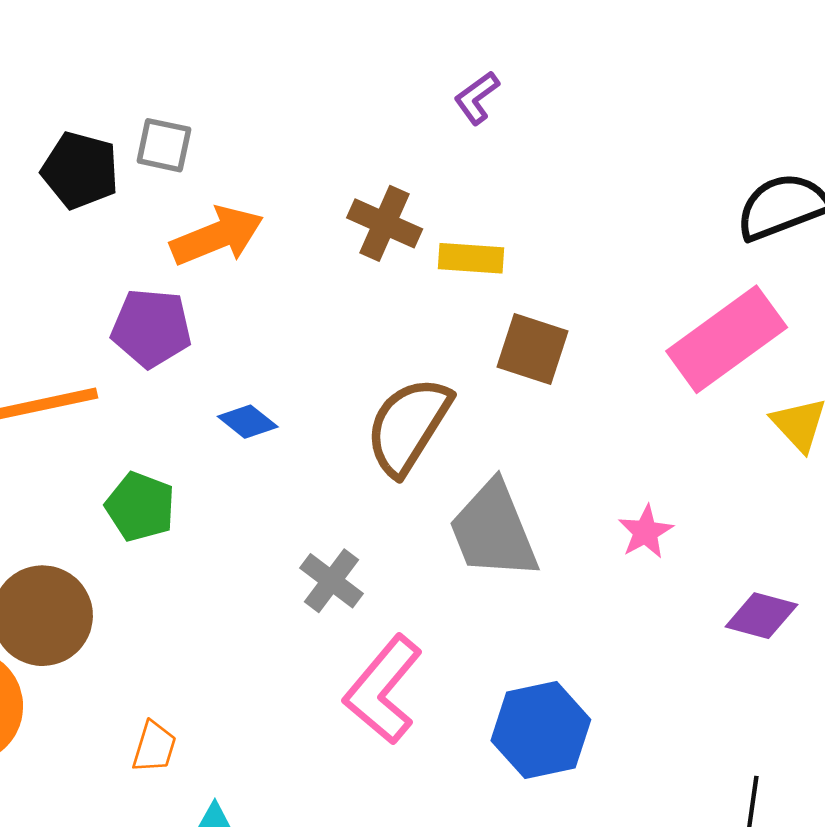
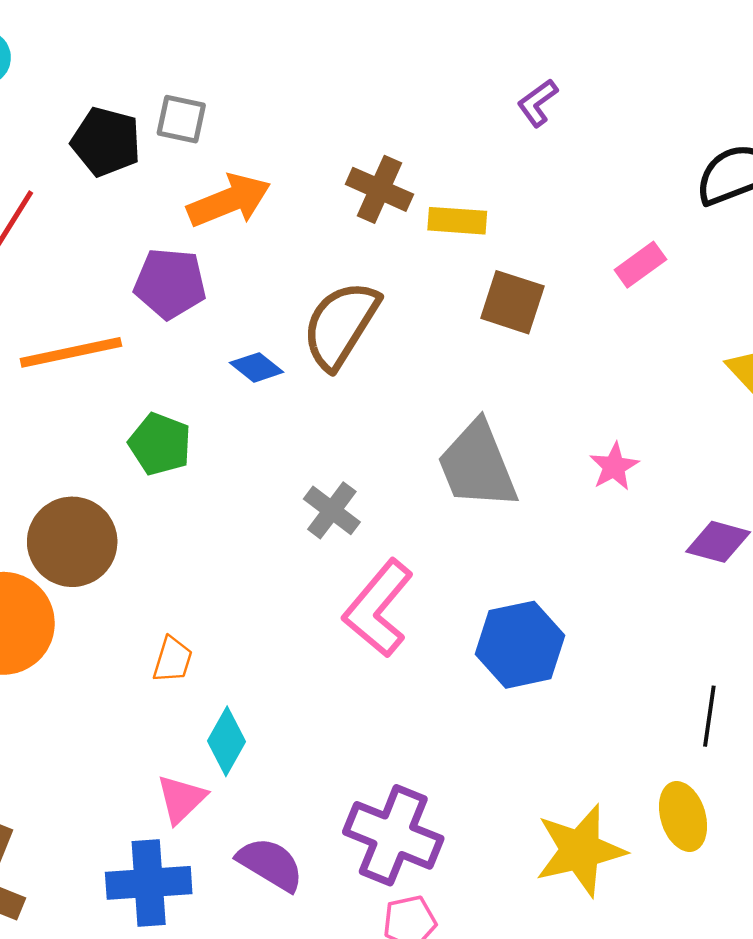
purple L-shape: (477, 98) -> (538, 103), moved
pink rectangle: (727, 339) -> (640, 265), moved, size x0.5
brown semicircle: (408, 426) -> (341, 325), moved

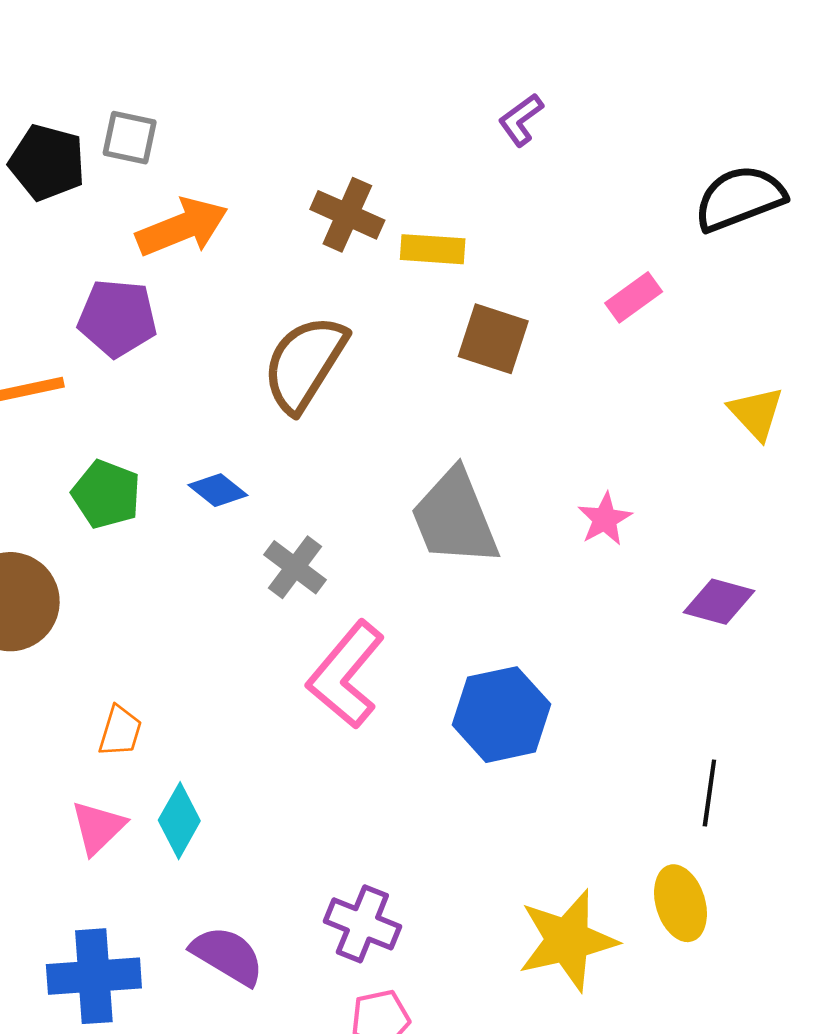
blue diamond: (257, 367) -> (218, 490), moved
pink triangle: (181, 799) -> (98, 827), moved
purple cross: (393, 835) -> (362, 924), size x0.7

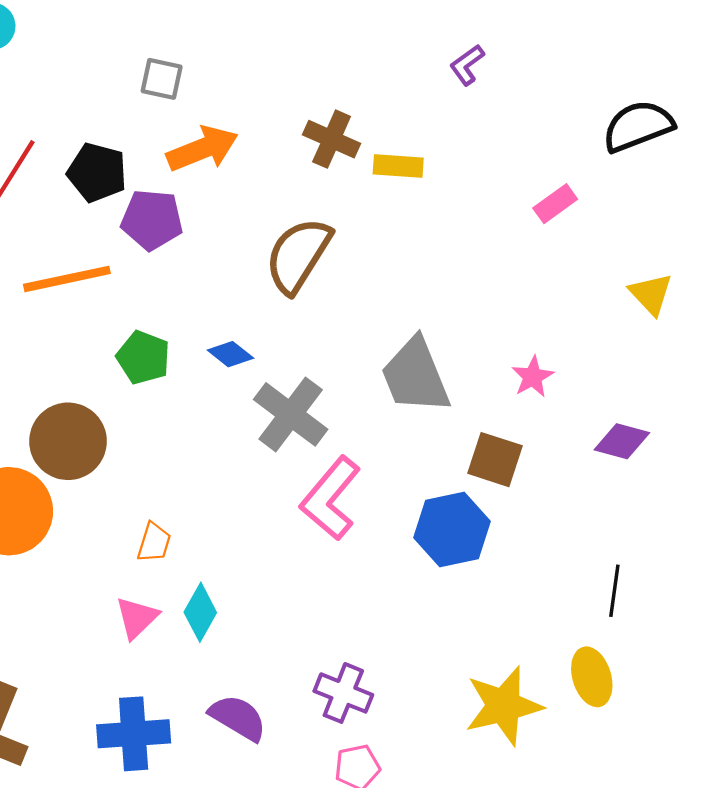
black pentagon: (47, 162) -> (97, 172), moved
brown square: (493, 339) -> (495, 460), moved
gray cross: (295, 567) -> (291, 414), size x1.5

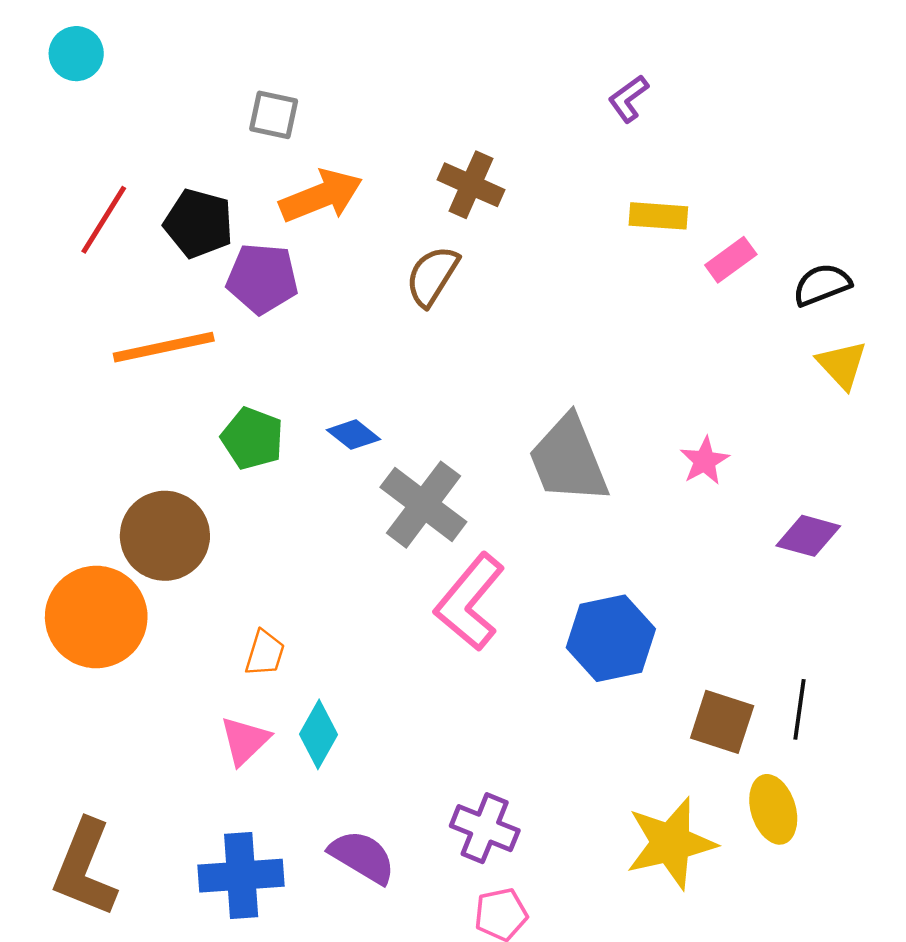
black semicircle: (638, 126) -> (822, 285), moved, size x0.7
yellow rectangle: (398, 166) -> (658, 216), moved
brown semicircle: (298, 255) -> (432, 276), moved, size x0.7
brown square: (495, 460) -> (722, 722), moved

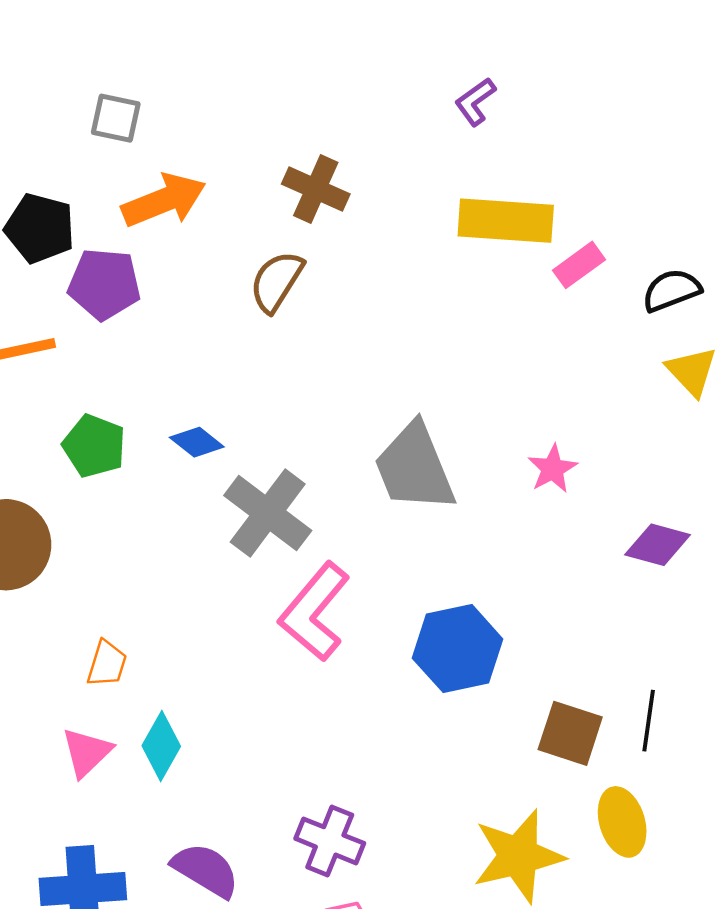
yellow rectangle: (658, 216) -> (506, 221), size x1.6

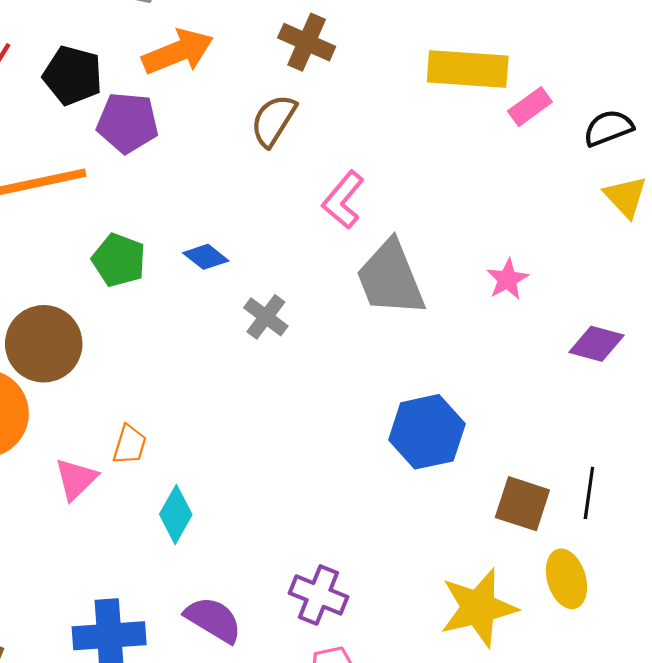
gray cross: (268, 513) -> (266, 317), size x0.6
pink L-shape: (314, 612) -> (343, 200), moved, size x0.7
pink triangle: (87, 752) -> (76, 479), moved

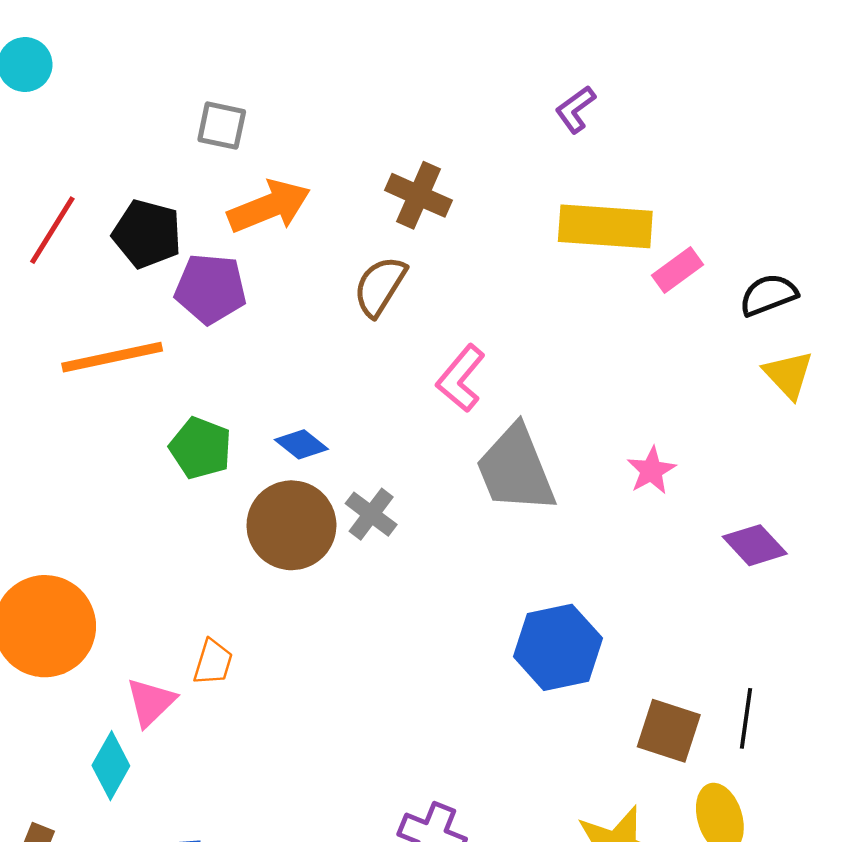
brown circle: (44, 344) -> (291, 525), moved
purple diamond: (597, 344) -> (755, 545), turned 32
cyan diamond: (176, 514) -> (111, 766), moved

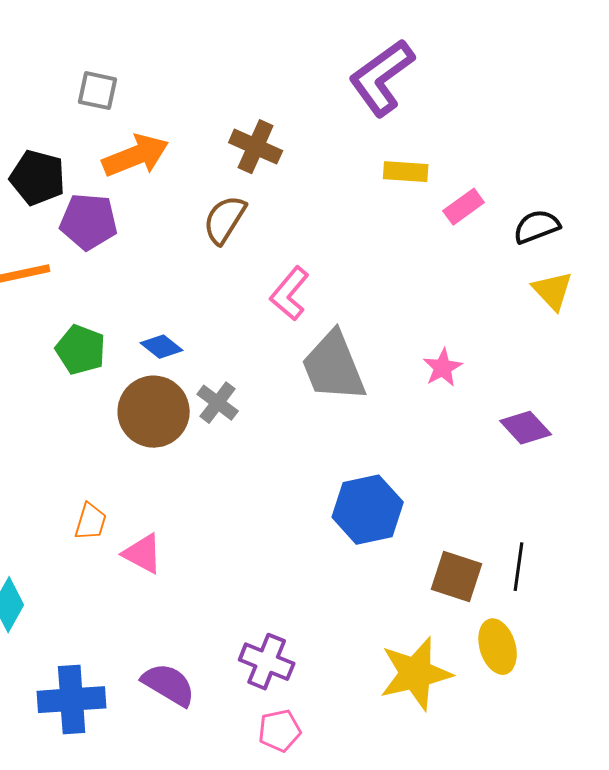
purple L-shape: (575, 109) -> (382, 78), size x2.0
yellow rectangle: (605, 226) -> (406, 172), size x0.6
pink triangle: (151, 702) -> (143, 554), moved, turned -48

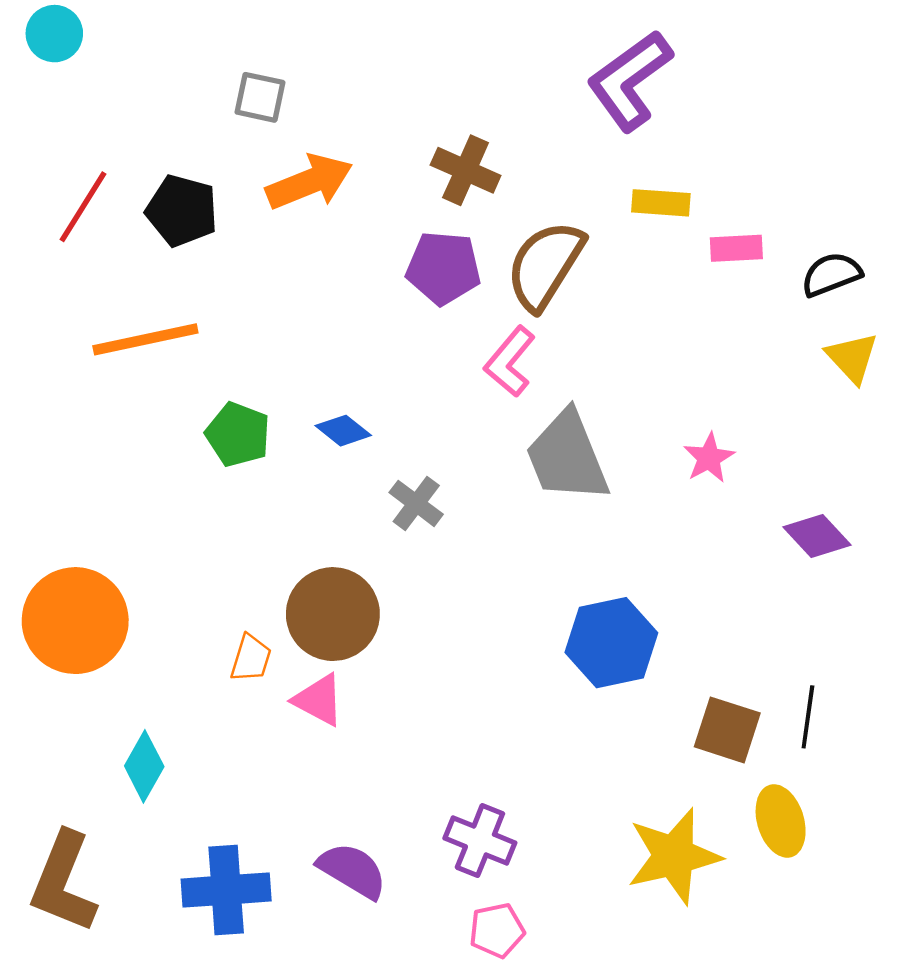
pink rectangle: (464, 207) -> (736, 248), turned 33
brown semicircle: (225, 220) -> (545, 265), moved, size x1.4
purple pentagon: (89, 222) -> (443, 268), moved
brown circle: (154, 412) -> (333, 614), moved

